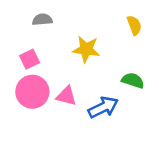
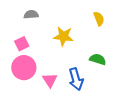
pink triangle: (66, 96) -> (50, 80), moved, turned 42
blue arrow: (103, 107) -> (76, 79), turned 100

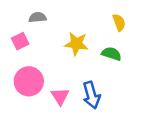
pink square: (22, 44) -> (20, 41), moved
green semicircle: (98, 59) -> (111, 54), moved

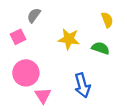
gray semicircle: (38, 17) -> (34, 15), turned -49
pink triangle: (60, 96) -> (43, 96), moved

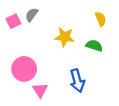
pink square: (18, 37) -> (13, 21), moved

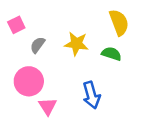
gray semicircle: (32, 15) -> (38, 45), moved
yellow semicircle: (101, 19) -> (119, 22), size x1.5

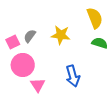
pink square: (16, 25) -> (13, 42), moved
green semicircle: (111, 54) -> (100, 43), moved

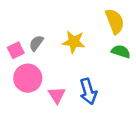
pink triangle: (38, 85) -> (57, 95), moved

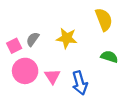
green semicircle: (121, 52) -> (109, 57), moved
pink triangle: (57, 95) -> (52, 76), moved

